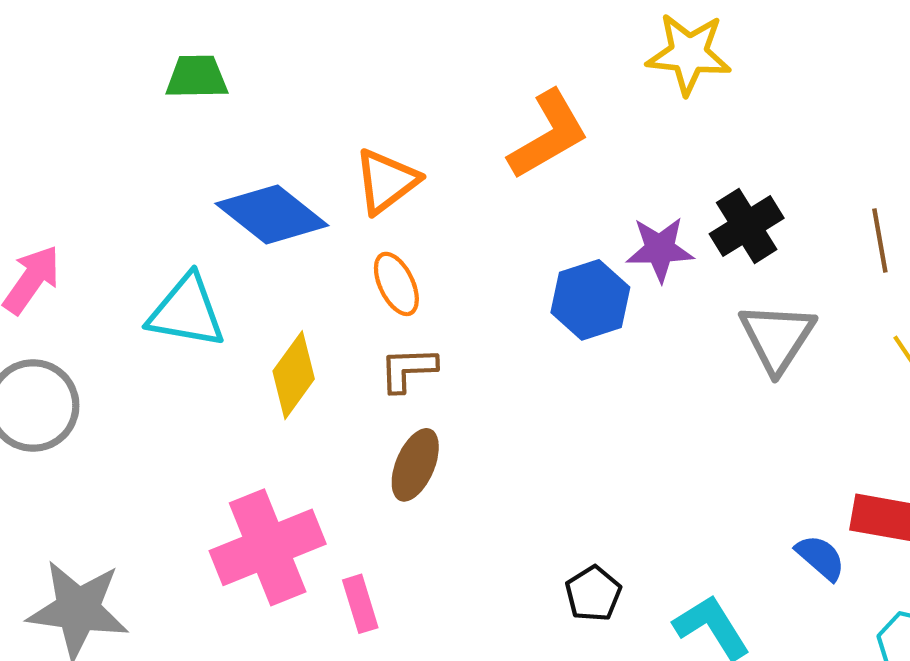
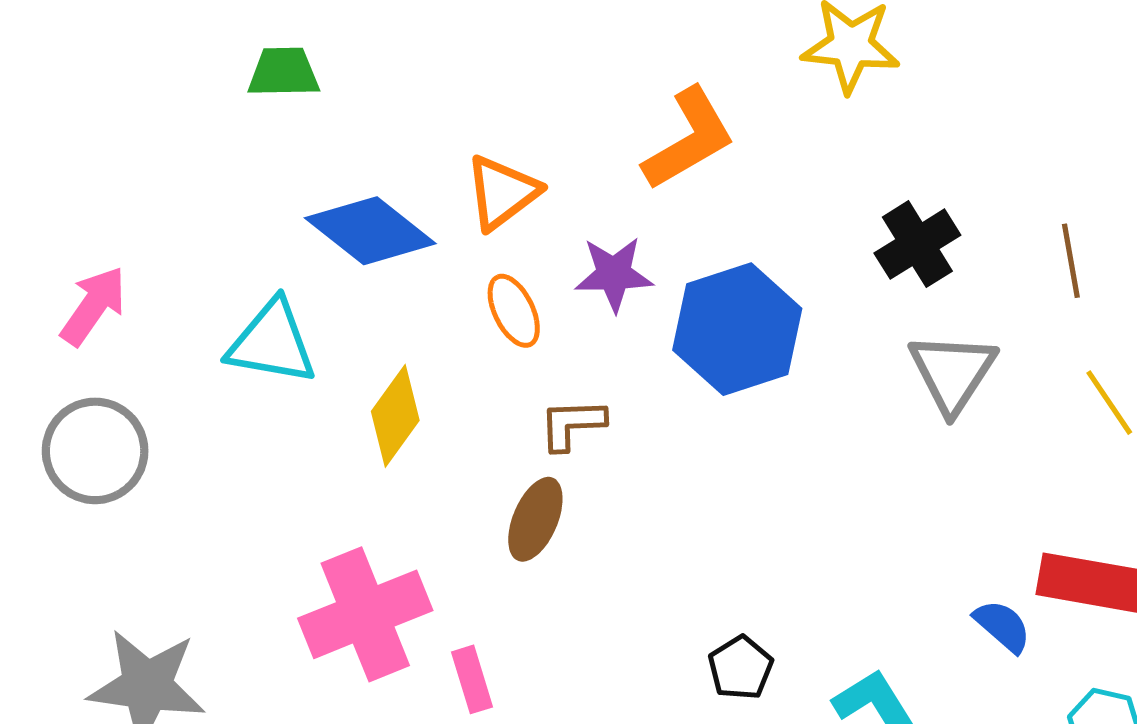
purple star: (660, 249) -> (614, 274), moved
blue hexagon: (590, 300) -> (737, 329), size x1.4
brown L-shape: (408, 369) -> (572, 424), moved

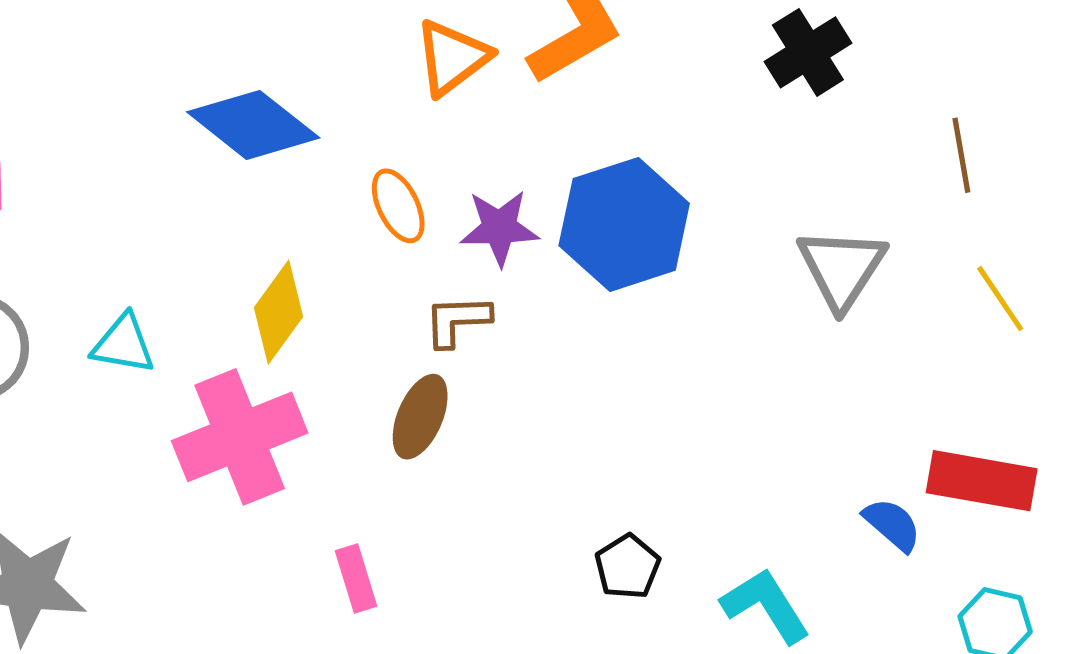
orange triangle: (502, 192) -> (452, 57), moved
black cross: (917, 244) -> (808, 52), moved
purple star: (614, 274) -> (499, 228), moved
cyan triangle: (272, 342) -> (123, 344), moved, size x0.7
pink cross: (365, 614) -> (240, 437), moved

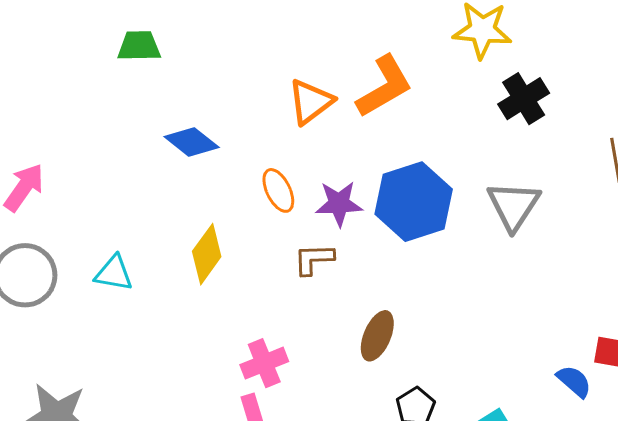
blue diamond: (253, 125) -> (192, 142), size x0.7
gray triangle: (842, 268) -> (514, 206), moved
brown ellipse: (420, 417) -> (377, 336), moved
pink cross: (240, 437) -> (264, 363), moved, size x0.6

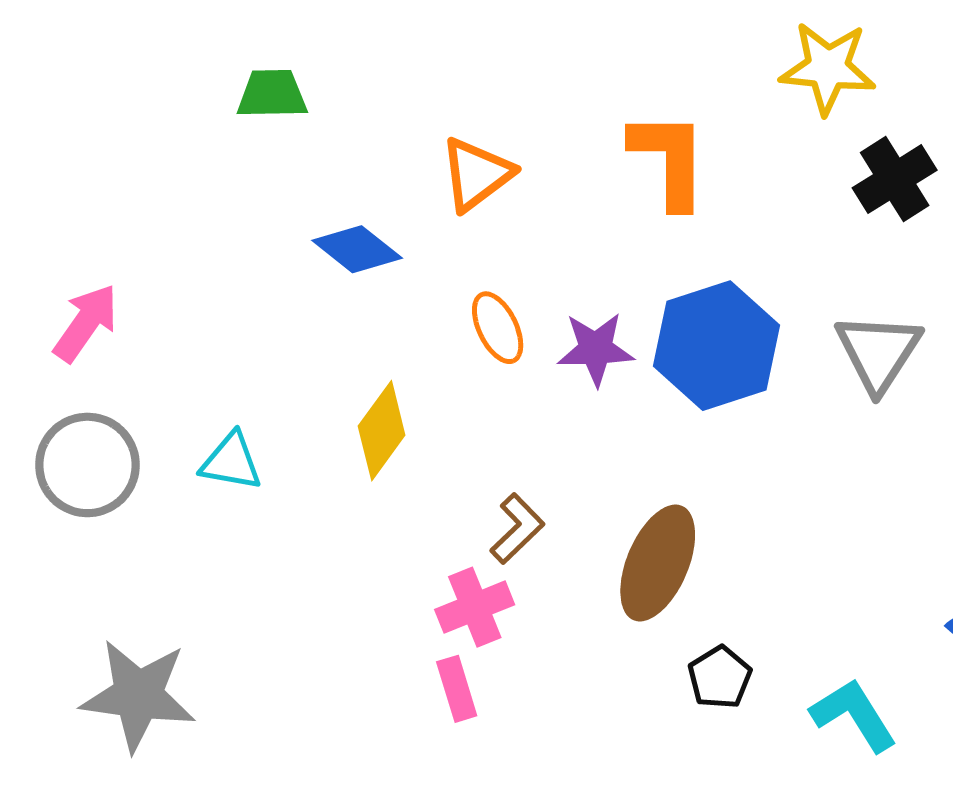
orange L-shape: (384, 87) -> (669, 159), turned -60
orange triangle: (311, 102) -> (476, 174), moved
brown L-shape: (314, 259) -> (517, 529), moved, turned 138
brown ellipse: (377, 336) -> (658, 563), size x1.4

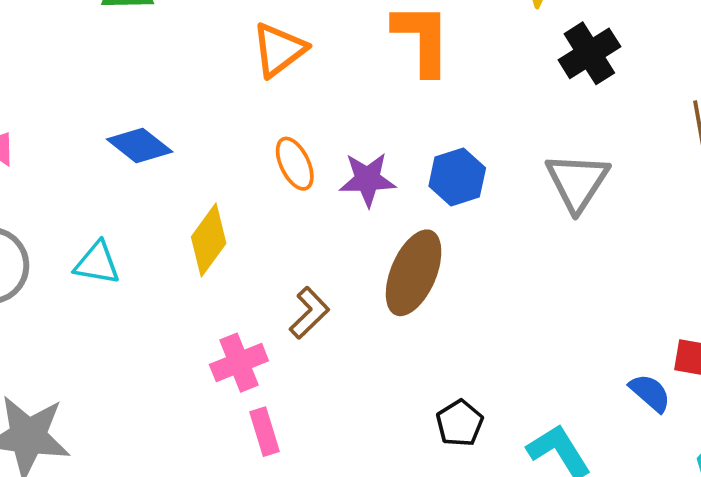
blue diamond: (357, 249) -> (140, 145), moved
blue hexagon: (717, 346) -> (457, 177), size x0.6
brown ellipse: (658, 563) -> (414, 273), moved
pink cross: (475, 607) -> (239, 363), moved

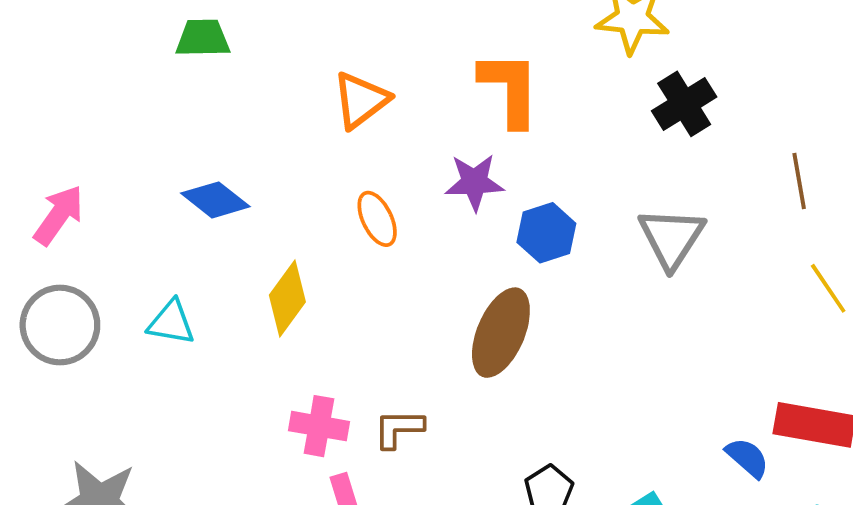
purple star: (367, 179) -> (474, 182), moved
brown L-shape: (309, 313) -> (399, 429), moved, turned -136
pink cross: (239, 363) -> (319, 426), turned 32

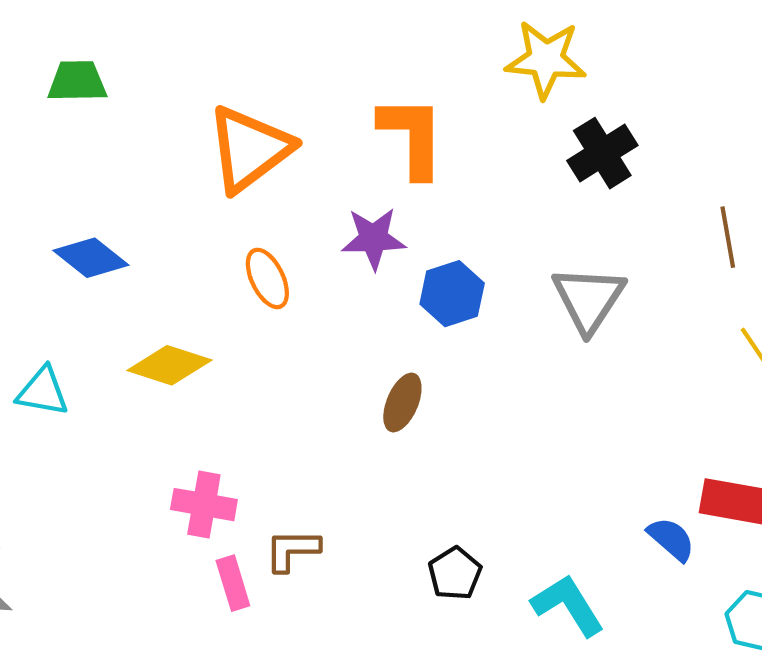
orange triangle: (361, 100) -> (249, 149), size x1.4
yellow diamond: (287, 298) -> (169, 365), turned 72
brown ellipse: (501, 333) -> (402, 403), size x0.6
brown L-shape: (399, 429) -> (292, 550), moved

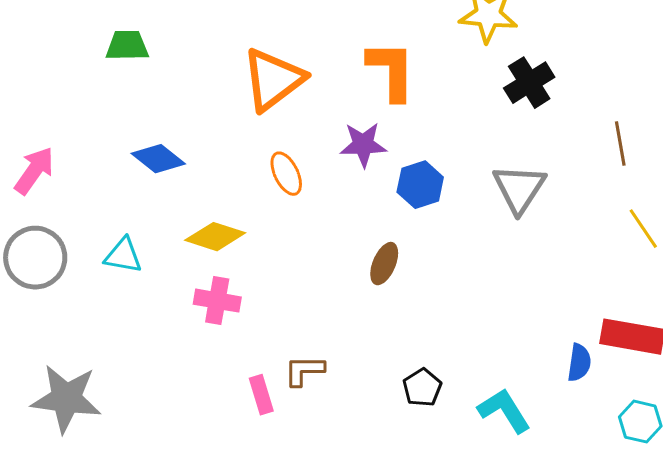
green trapezoid: (77, 81) -> (127, 46), moved
pink cross: (204, 505) -> (217, 301), moved
blue semicircle: (671, 539) -> (579, 363), turned 57

